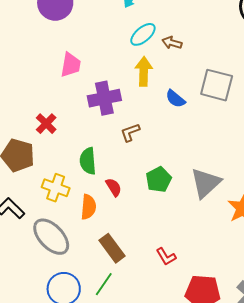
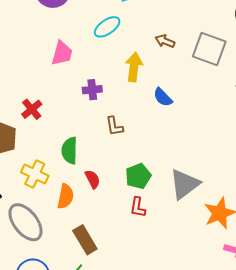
cyan ellipse: (143, 34) -> (107, 27), moved
gray square: (217, 85) -> (209, 49), moved
purple cross: (104, 98) -> (92, 90), size x0.6
brown L-shape: (130, 132) -> (114, 126), turned -85
red L-shape: (166, 257) -> (138, 207), moved, turned 35

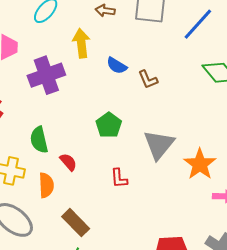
purple cross: (92, 90) -> (46, 75), size x1.8
brown L-shape: (114, 126) -> (148, 79), moved
green pentagon: (138, 176) -> (109, 125), moved

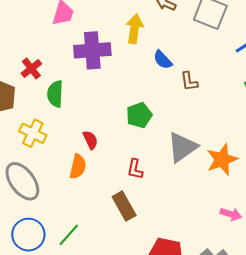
green semicircle: (39, 140) -> (55, 94), moved
orange star: (200, 164) -> (222, 159), moved
orange semicircle: (46, 185) -> (78, 166), moved
brown rectangle: (76, 223) -> (124, 206), moved

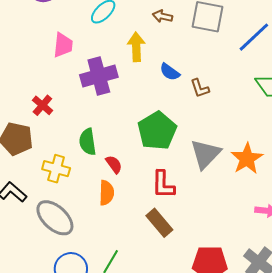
green semicircle: (55, 94) -> (88, 142), moved
green pentagon: (139, 115) -> (157, 131), size x1.5
red L-shape: (135, 169) -> (163, 184), size x1.4

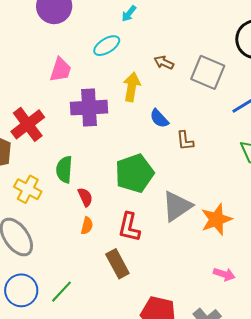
red cross: (42, 105) -> (28, 124), size x1.6
orange semicircle: (107, 193) -> (87, 226), moved, size x0.7

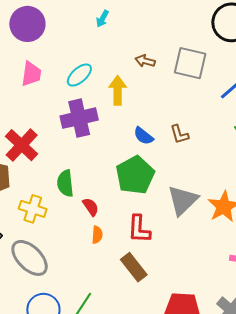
cyan ellipse: (107, 46) -> (79, 75), moved
pink trapezoid: (60, 70) -> (31, 74), moved
blue semicircle: (159, 118) -> (143, 136), moved

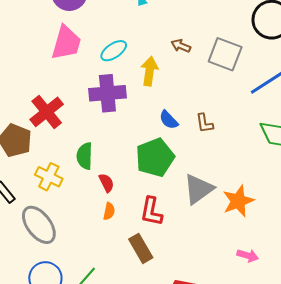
pink trapezoid: (31, 74) -> (66, 43), size x1.4

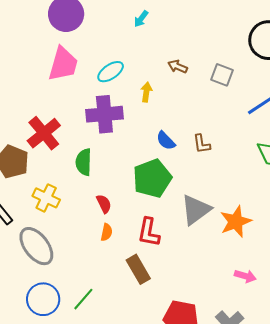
gray square: (225, 54) -> (222, 75), size x0.7
yellow arrow: (149, 71) -> (146, 92), size x0.7
green semicircle: (85, 156) -> (84, 162), moved

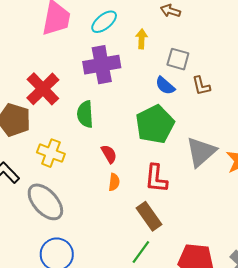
gray square: (222, 75) -> (178, 59), moved
green line: (83, 299) -> (141, 252), moved

